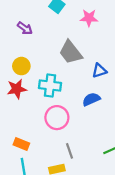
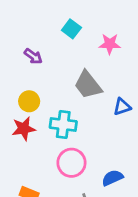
blue semicircle: (91, 99) -> (112, 178), moved

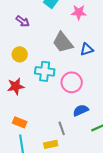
blue triangle: (122, 107) -> (87, 49), moved
red star: (24, 129) -> (16, 86), moved
pink circle: (71, 163) -> (72, 82), moved

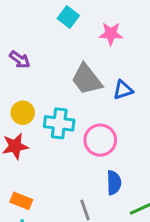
purple arrow: (23, 21) -> (20, 60), moved
yellow circle: (20, 54) -> (23, 113), moved
blue semicircle: (81, 110) -> (114, 183), turned 112

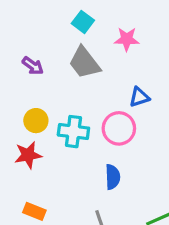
gray trapezoid: (87, 79) -> (84, 63), moved
pink circle: (100, 140) -> (119, 128), moved
blue semicircle: (114, 183) -> (113, 177), moved

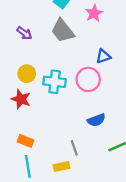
pink star: (127, 39) -> (94, 13), turned -30
red star: (28, 155) -> (21, 99), turned 30
blue semicircle: (113, 177) -> (96, 120), moved, turned 72

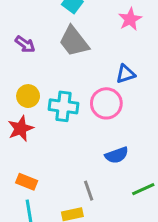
pink star: (94, 13) -> (130, 19), moved
red star: (21, 99) -> (21, 129), turned 30

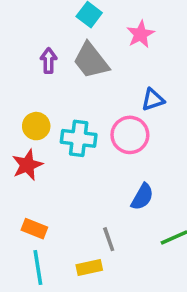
pink star: (130, 19) -> (141, 34), moved
purple arrow: (25, 44) -> (49, 61), moved, turned -126
blue semicircle: (117, 155) -> (142, 197), turned -40

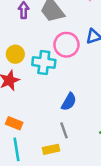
pink circle: (130, 135) -> (66, 45), moved
blue semicircle: (142, 197) -> (69, 102), moved

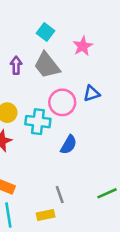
blue semicircle: (69, 102) -> (69, 145), moved

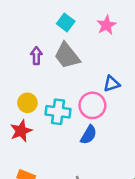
pink star: (83, 46) -> (106, 25), moved
pink circle: (62, 102) -> (92, 105), moved

